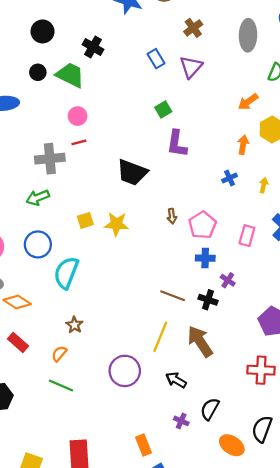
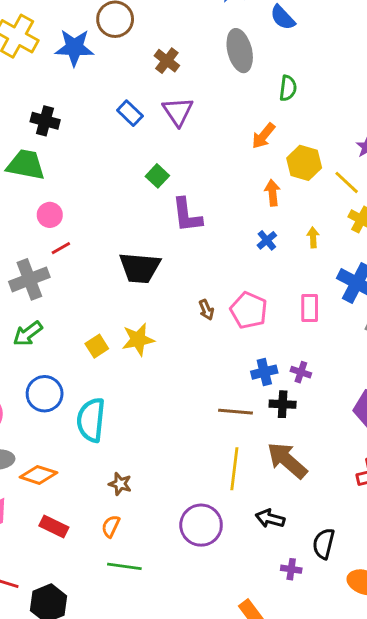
blue cross: (205, 258) -> (264, 372), moved

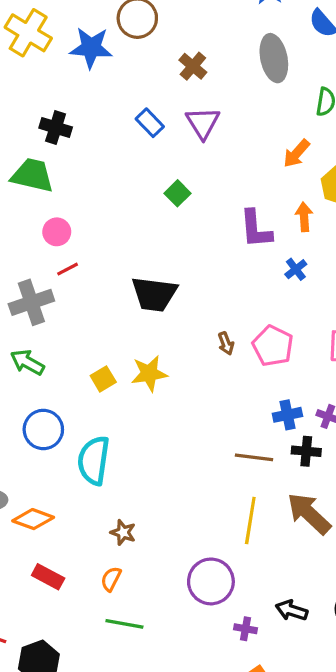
purple L-shape: (187, 215) -> (256, 229), moved
green arrow: (28, 334) -> (27, 362), turned 64
black arrow: (270, 519) -> (292, 610), moved
purple cross: (291, 569) -> (245, 629), moved

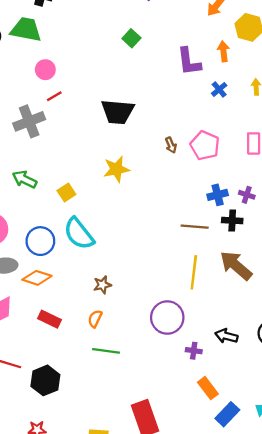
green arrow: (27, 362) -> (25, 179), moved
yellow square: (103, 379) -> (66, 192), moved
blue circle: (43, 429) -> (40, 241), moved
cyan semicircle: (94, 460) -> (79, 234), turned -44
brown star: (123, 532) -> (102, 285), turned -30

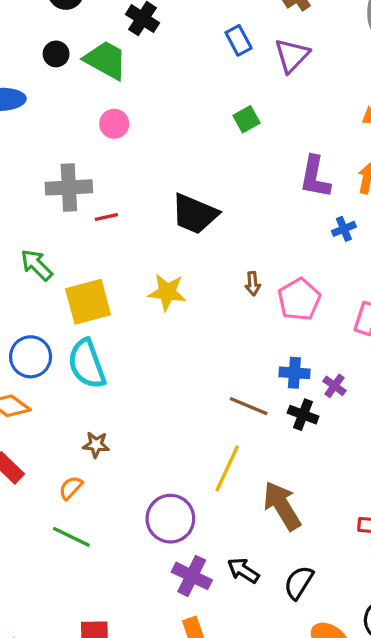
red line: (54, 96) -> (106, 217), moved
yellow square: (66, 192) -> (88, 302), size x1.8
brown arrow: (236, 265) -> (282, 506), moved
purple cross: (194, 351) -> (192, 576), size x1.6

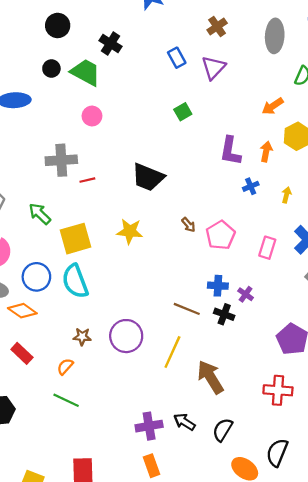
brown arrow: (253, 284) -> (188, 225), turned -35
purple circle: (170, 519) -> (126, 336), moved
purple cross: (192, 576) -> (149, 426), turned -35

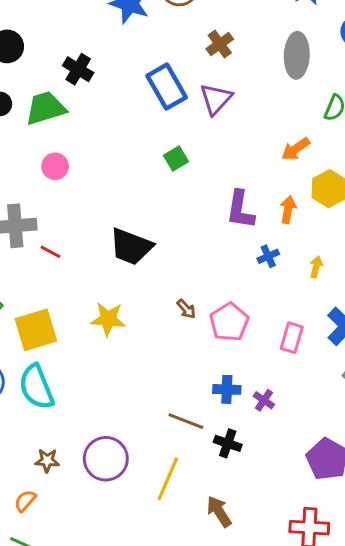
blue rectangle: (177, 58) -> (167, 87), size x1.6
green trapezoid: (86, 72) -> (45, 108), turned -44
red line: (87, 180) -> (50, 252), turned 42
black cross: (224, 314) -> (228, 443), moved
brown arrow: (210, 377) -> (219, 511), size x0.7

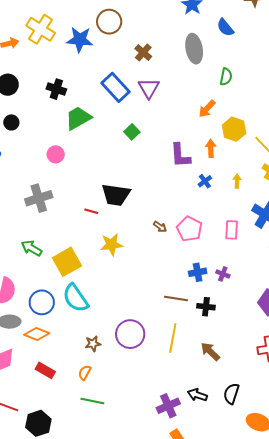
green trapezoid: (45, 108) -> (78, 118), moved
red line: (50, 252) -> (91, 211), moved

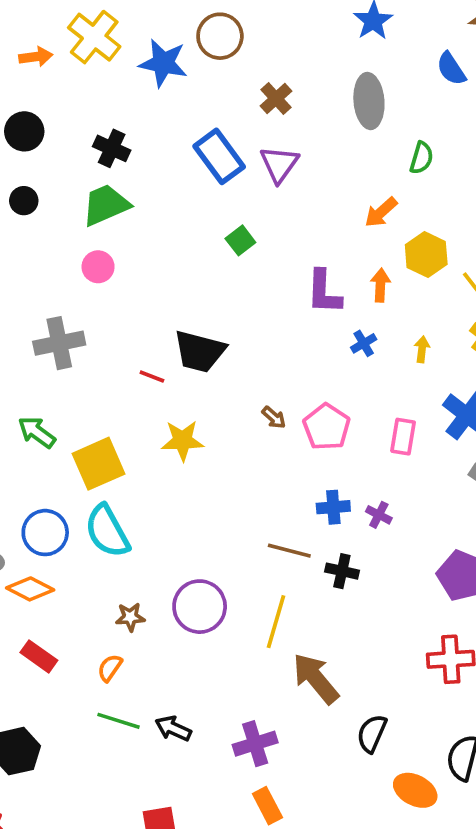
blue semicircle: (225, 28) -> (451, 69), moved
green trapezoid: (78, 118) -> (106, 205), moved
brown arrow: (210, 351) -> (316, 678), moved, size x1.4
black arrow: (197, 395) -> (173, 728), moved

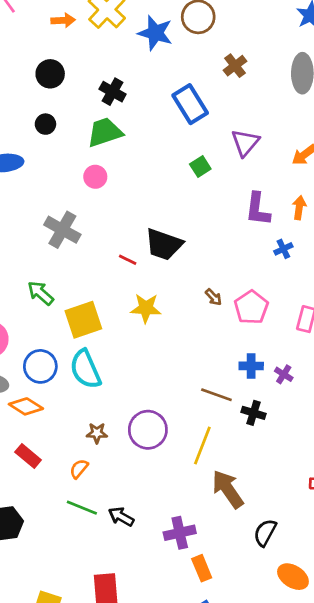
purple triangle: (279, 164) -> (245, 143), moved
gray cross: (59, 343) -> (62, 230), turned 36
orange rectangle: (267, 806) -> (202, 568), moved

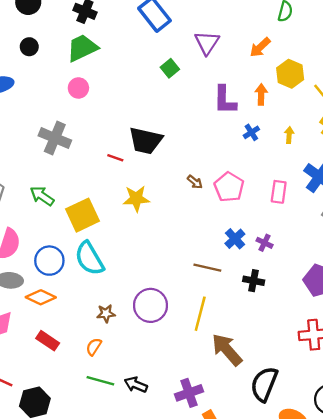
blue cross: (251, 366) -> (235, 239), turned -36
black cross: (253, 413) -> (254, 281), moved
black semicircle: (265, 533) -> (264, 384), size x1.4

